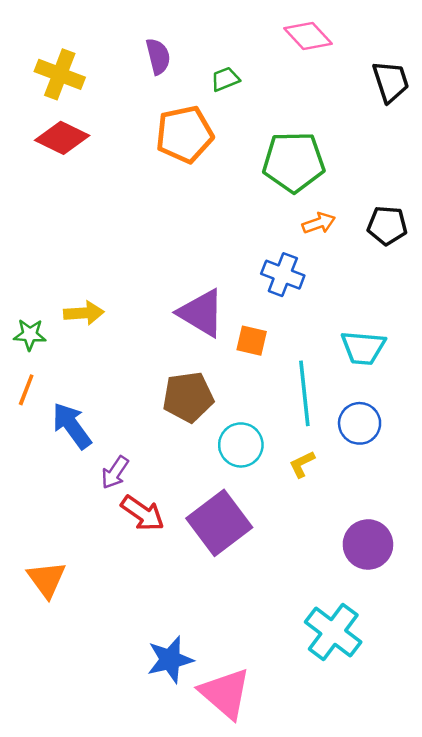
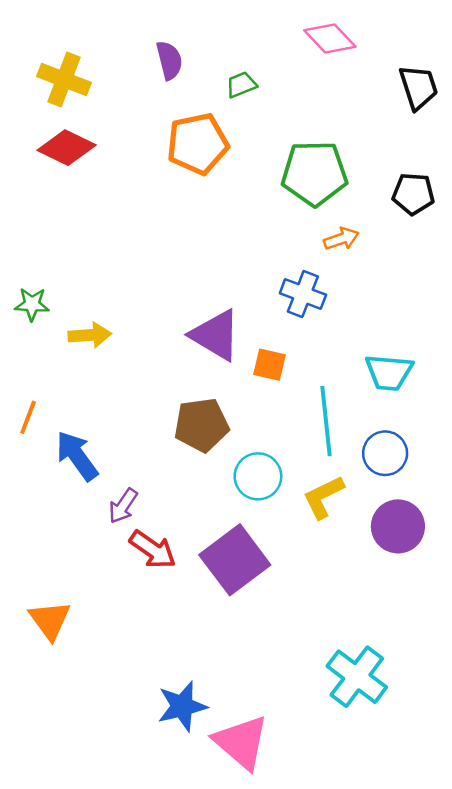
black pentagon: (387, 225) -> (413, 194), moved
green star: (30, 335) -> (32, 304), moved
yellow L-shape: (302, 464) -> (323, 497), size x1.5
purple circle: (368, 544) -> (398, 526), moved

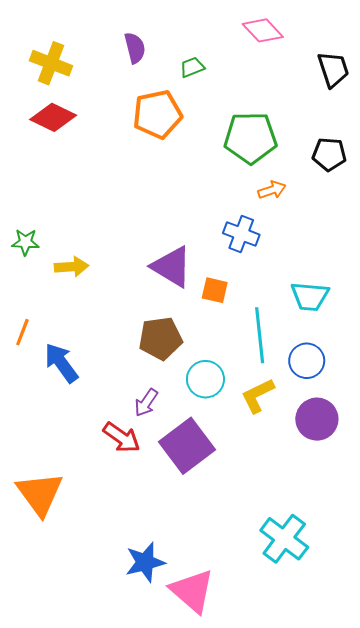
purple arrow: (123, 506) -> (146, 403), moved
orange triangle: (50, 620) -> (40, 494), size x1.4

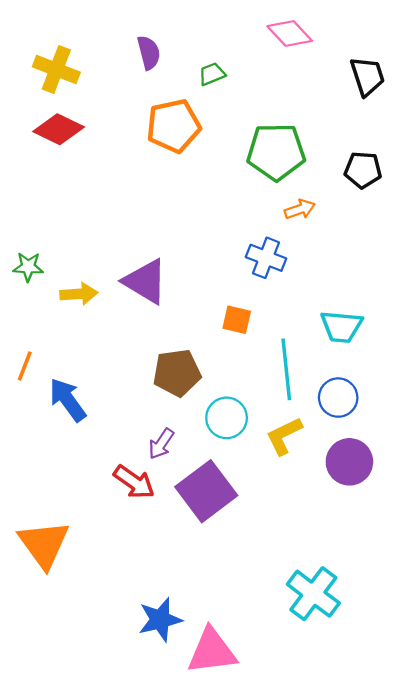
purple triangle: (172, 267) -> (145, 281), moved
pink triangle: (192, 591) -> (212, 651), turned -48

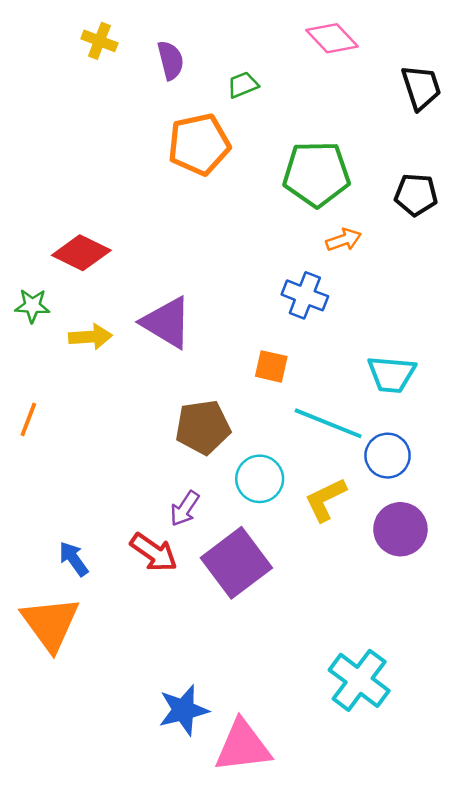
yellow cross: (56, 70) -> (99, 41), moved, size x0.7
red diamond: (59, 129) -> (81, 253), moved
cyan line: (286, 369) -> (328, 423), turned -62
blue arrow: (68, 400) -> (74, 559), moved, size x0.7

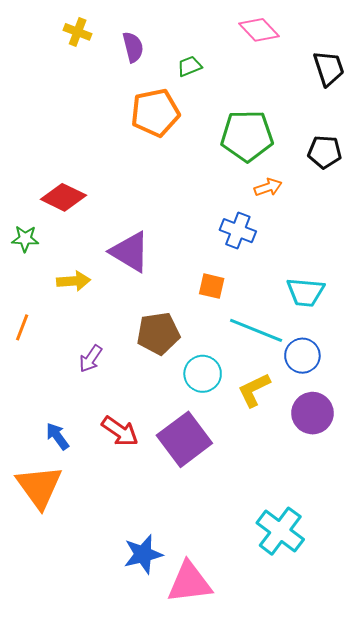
yellow arrow: (90, 337) -> (74, 281), moved
purple arrow: (185, 509) -> (91, 359), moved

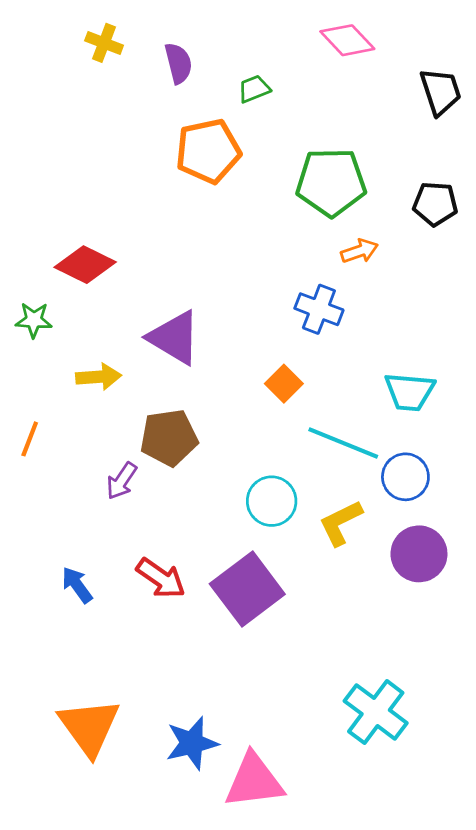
orange square: (212, 286) -> (284, 384), turned 32
brown pentagon: (158, 333) -> (169, 438), moved
orange triangle: (39, 487) -> (89, 727), moved

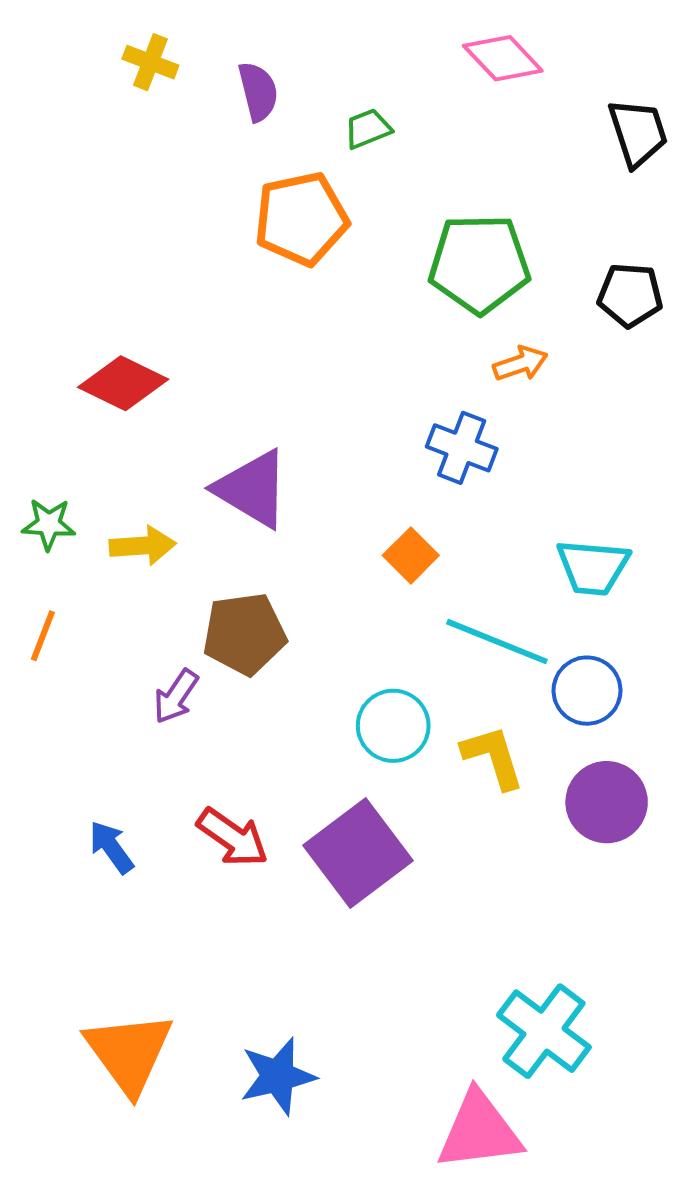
green star: (34, 320) -> (49, 524), moved
yellow L-shape: (341, 523) -> (493, 757), turned 99
pink triangle: (254, 781) -> (479, 1131), moved

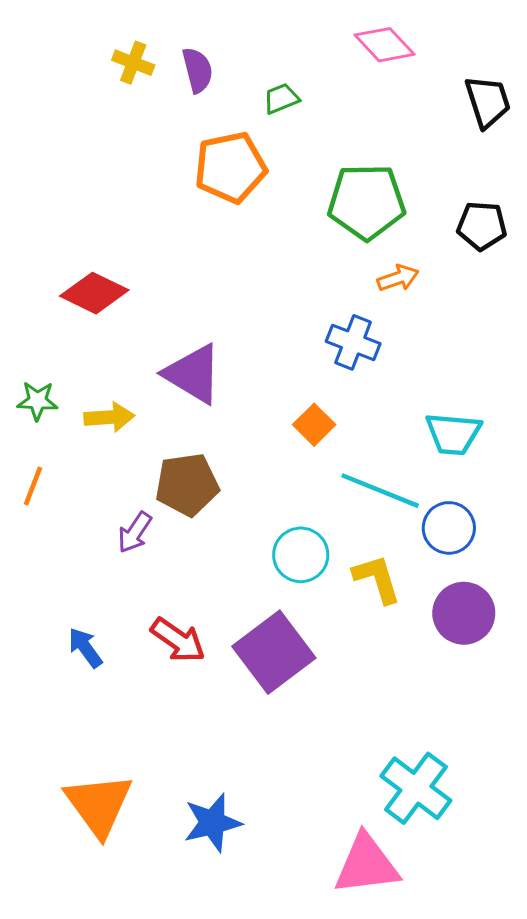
yellow cross: (150, 62) -> (133, 63), moved

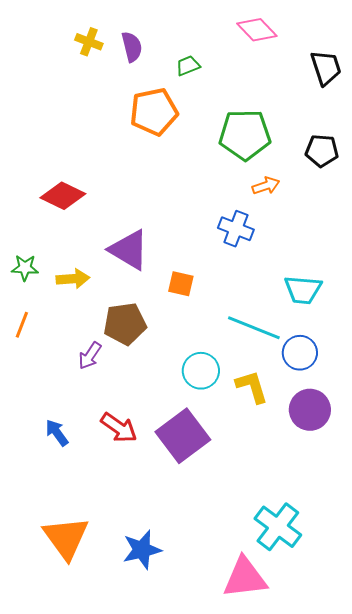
orange square: (314, 425) -> (181, 284), moved, turned -32

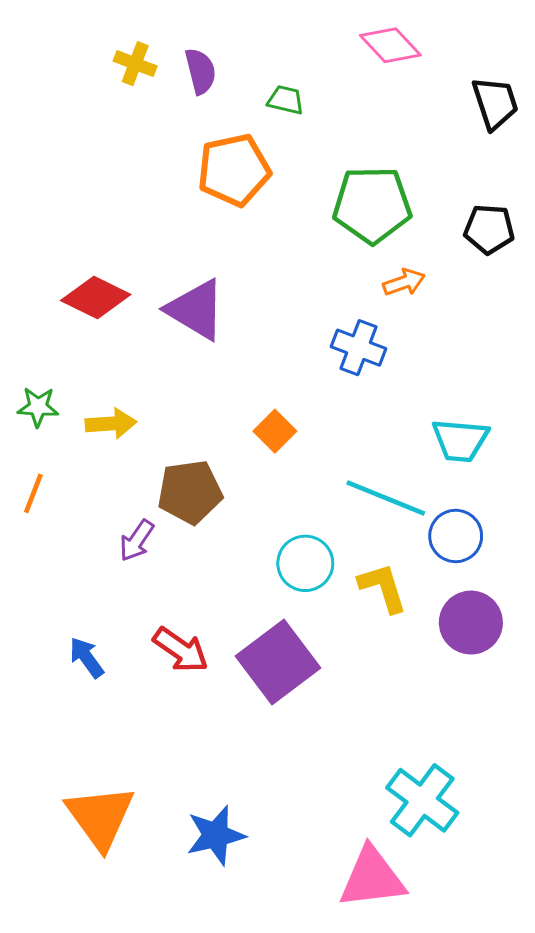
green trapezoid: (188, 66) -> (286, 100), turned 35
purple triangle: (129, 250) -> (196, 310), moved
orange square: (181, 284) -> (275, 431), turned 32

